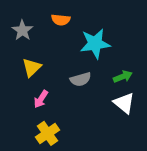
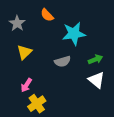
orange semicircle: (61, 20) -> (47, 15), turned 40
pink arrow: (41, 99) -> (26, 85), moved

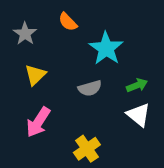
cyan star: (74, 34) -> (106, 48), turned -30
pink arrow: (26, 85) -> (38, 122), size x1.5
yellow cross: (37, 104) -> (87, 149), moved

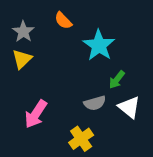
yellow triangle: (35, 75) -> (22, 59), moved
green arrow: (137, 85) -> (117, 80), moved, turned 150
gray semicircle: (90, 88) -> (95, 103), moved

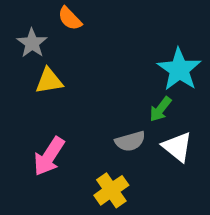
orange semicircle: (63, 21) -> (70, 19), moved
cyan star: (99, 45) -> (179, 69), moved
yellow triangle: (22, 59) -> (49, 81), moved, turned 35

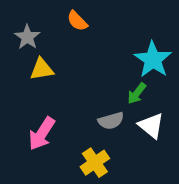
orange semicircle: (70, 19) -> (77, 21), moved

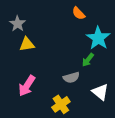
orange semicircle: (77, 21) -> (79, 13), moved
white triangle: (151, 126) -> (100, 92), moved

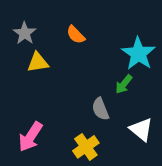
orange semicircle: (79, 13) -> (76, 35), moved
gray semicircle: (71, 77) -> (100, 109), turned 84
pink arrow: (27, 86) -> (30, 137), moved

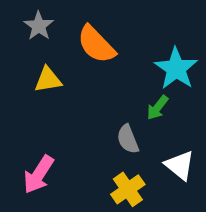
gray star: (25, 33) -> (39, 26), moved
orange semicircle: (76, 35) -> (96, 44), size x1.6
yellow cross: (86, 147) -> (128, 189), moved

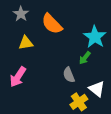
pink arrow: (39, 174) -> (18, 77), moved
yellow cross: (128, 189) -> (79, 102), moved

